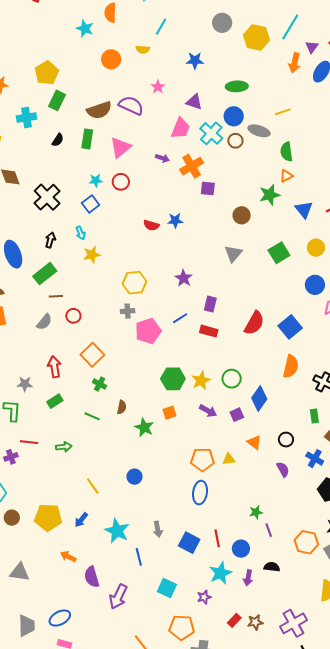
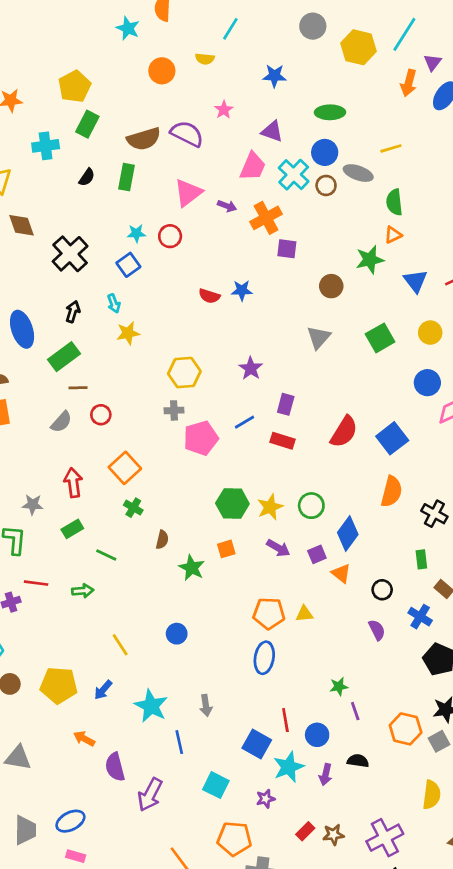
pink triangle: (120, 147) -> (188, 193), moved
green line: (92, 416) -> (106, 555), moved
orange triangle: (254, 442) -> (341, 573), moved
blue square: (189, 543) -> (257, 744), moved

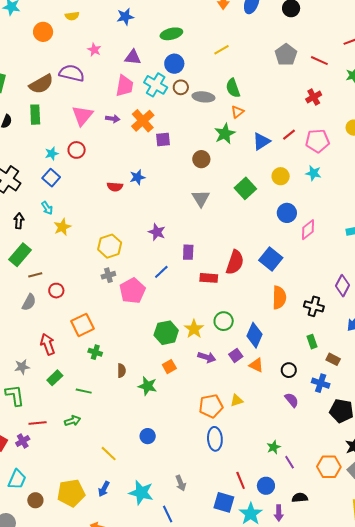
gray ellipse: (358, 173) -> (203, 97), moved
blue triangle: (415, 281) -> (261, 141), turned 48
red rectangle: (282, 441) -> (209, 278), moved
orange square: (125, 468) -> (83, 325), turned 30

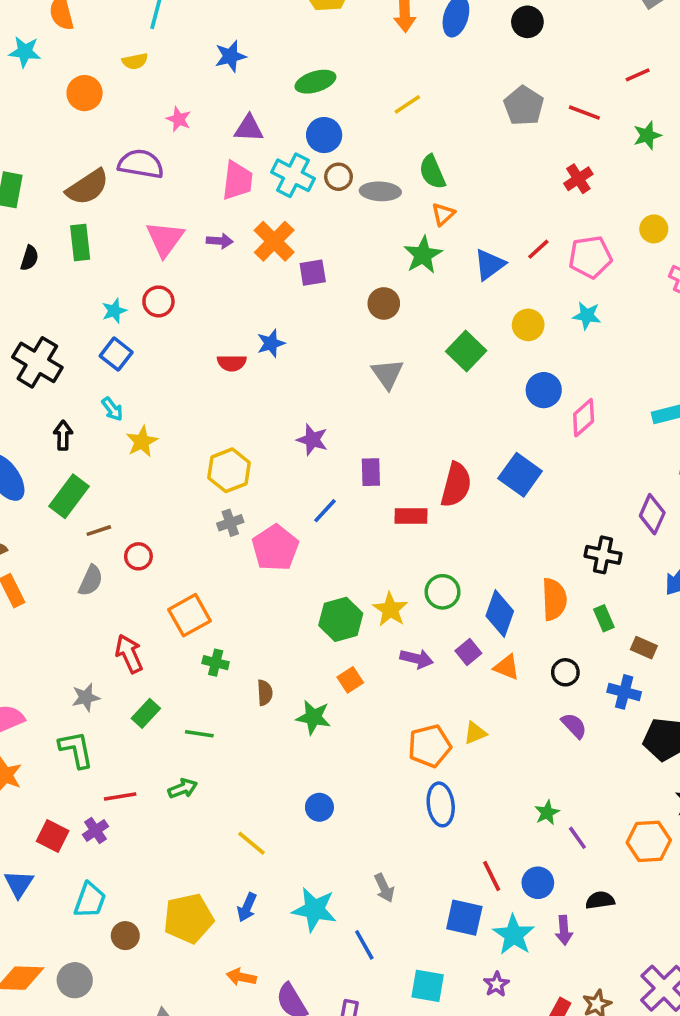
orange semicircle: (279, 298) -> (554, 599), moved

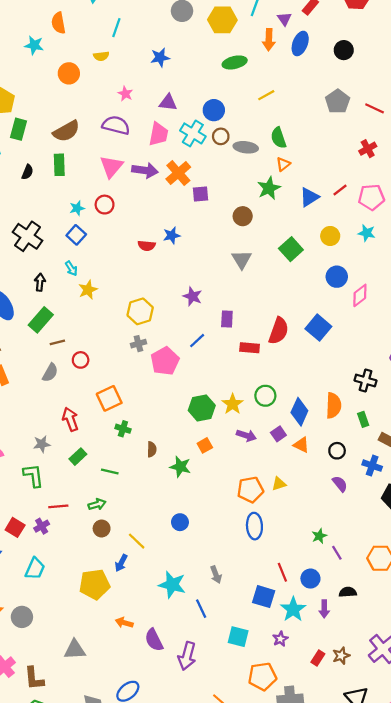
green ellipse: (315, 82) -> (235, 62), moved
purple semicircle: (141, 164) -> (116, 125), moved
purple arrow: (220, 241) -> (145, 170), size x1.6
blue arrow: (247, 907) -> (121, 563), moved
brown circle: (125, 936) -> (102, 528), moved

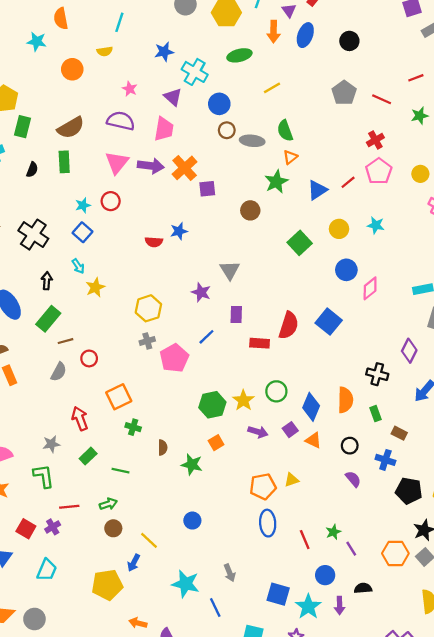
purple triangle: (168, 103) -> (173, 97), turned 36
cyan cross: (193, 133) -> (195, 72), moved
pink pentagon: (371, 197) -> (379, 171), moved, turned -30
gray triangle: (242, 259) -> (230, 270), moved
red line: (282, 572) -> (305, 540), moved

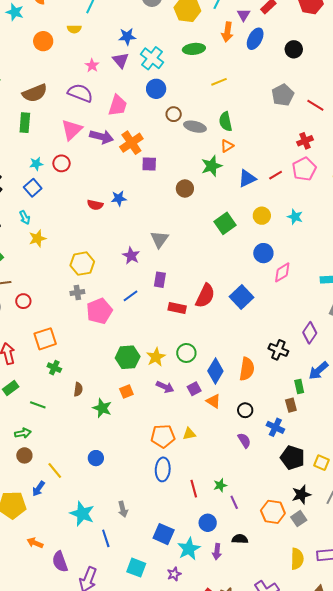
purple triangle: (173, 97) -> (121, 60), moved
blue circle: (219, 104) -> (156, 89), moved
green rectangle: (375, 414) -> (299, 386), moved
brown rectangle: (399, 433) -> (291, 405), turned 40

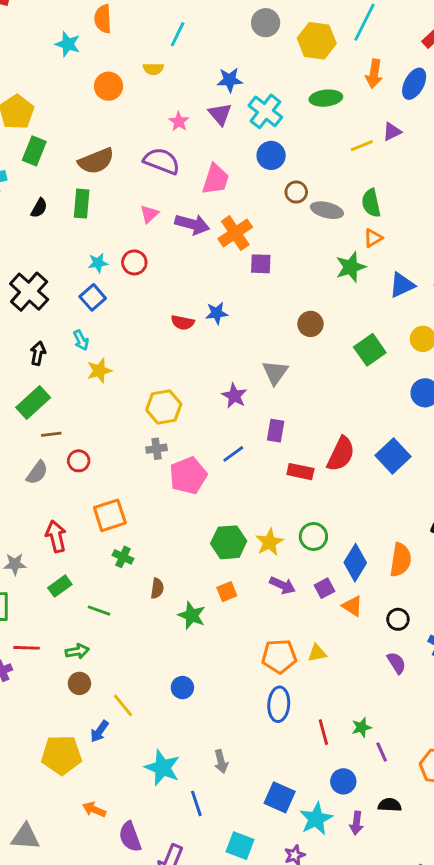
purple triangle: (244, 15) -> (392, 132), moved, turned 32
pink triangle: (72, 130) -> (149, 214), size x0.6
brown circle: (185, 188) -> (310, 324), moved

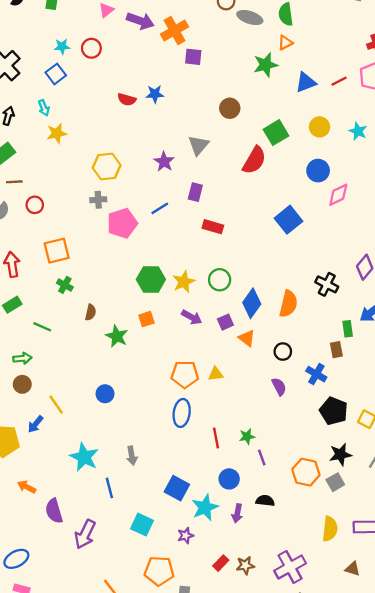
red semicircle: (341, 454) -> (254, 160), moved

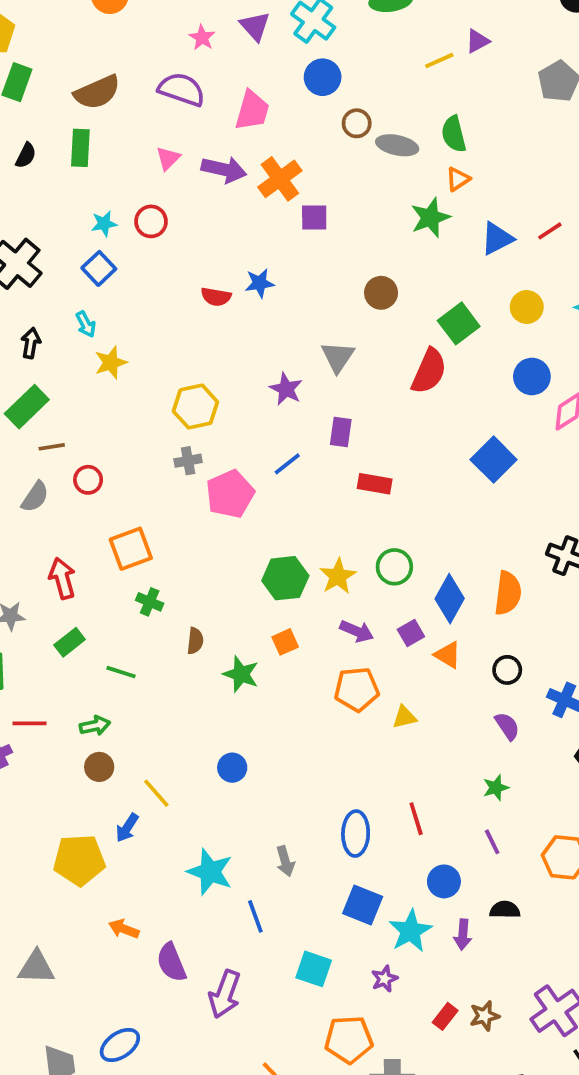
orange pentagon: (185, 374) -> (357, 689), moved
blue ellipse: (182, 413) -> (356, 834), moved
green star: (247, 436) -> (496, 788), moved

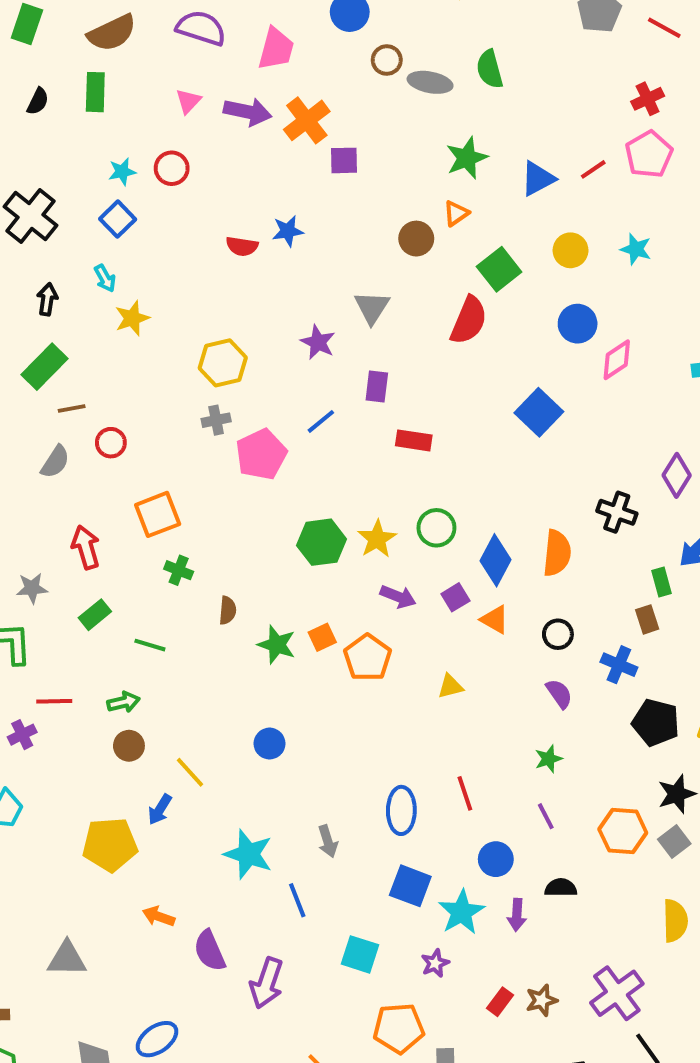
orange triangle: (458, 179) -> (456, 213), moved
orange square: (285, 642) -> (322, 637), moved
orange pentagon: (357, 689) -> (368, 658), moved, turned -30

